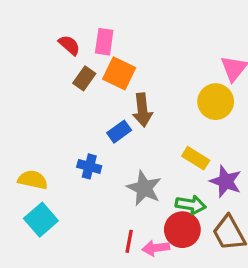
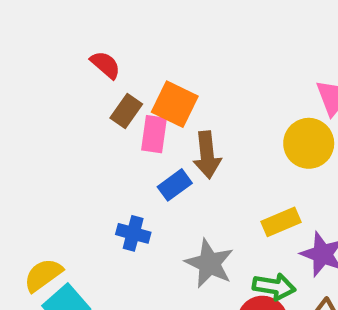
pink rectangle: (104, 42) -> (154, 134), moved
yellow rectangle: (196, 158) -> (281, 222), turned -55
yellow semicircle: (33, 180) -> (43, 275), moved, turned -48

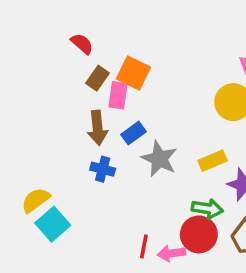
brown arrow: (207, 155) -> (97, 128), moved
gray star: (209, 263) -> (159, 159), moved

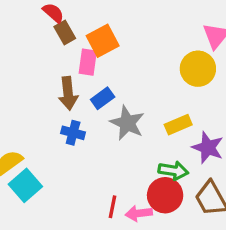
orange square: (134, 73) -> (103, 41), turned 36
brown rectangle: (97, 78) -> (65, 33), moved, turned -65

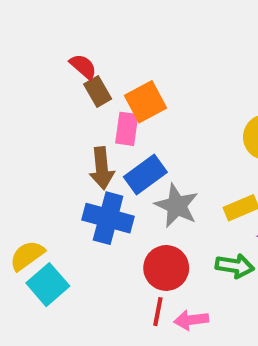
blue rectangle: (103, 98) -> (145, 174), size x1.4
blue cross: (73, 133) -> (108, 218), size x1.6
red circle: (165, 195) -> (166, 268), moved

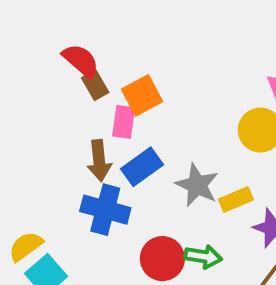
red semicircle: (83, 66) -> (81, 61), size x1.4
gray star: (177, 206) -> (197, 185), moved
green arrow: (235, 266) -> (203, 257), moved

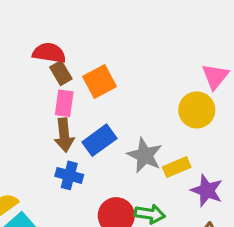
red semicircle: (81, 61) -> (49, 53), turned -32
pink rectangle: (124, 122) -> (64, 103), moved
blue cross: (105, 210) -> (69, 175), size x0.7

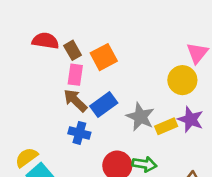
red semicircle: (49, 53) -> (45, 41), moved
brown arrow: (64, 135) -> (75, 100), turned 140
purple star: (207, 191) -> (191, 119), moved

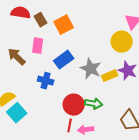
pink rectangle: (75, 75) -> (38, 46), moved
brown arrow: (75, 100) -> (17, 57), moved

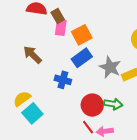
orange square: (64, 25) -> (82, 35), moved
pink rectangle: (38, 46) -> (61, 27), moved
red line: (70, 126) -> (88, 127), turned -48

